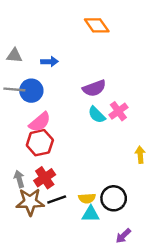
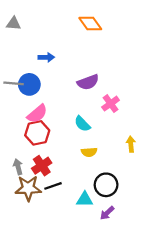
gray triangle: (14, 56) -> (14, 24), moved
cyan semicircle: (97, 115) -> (82, 124), moved
yellow semicircle: (87, 198) -> (89, 152), moved
purple arrow: (123, 236) -> (107, 213), moved

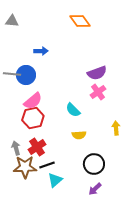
purple semicircle: (88, 82) -> (97, 73), moved
cyan triangle: (85, 199) -> (55, 180), moved, turned -42

